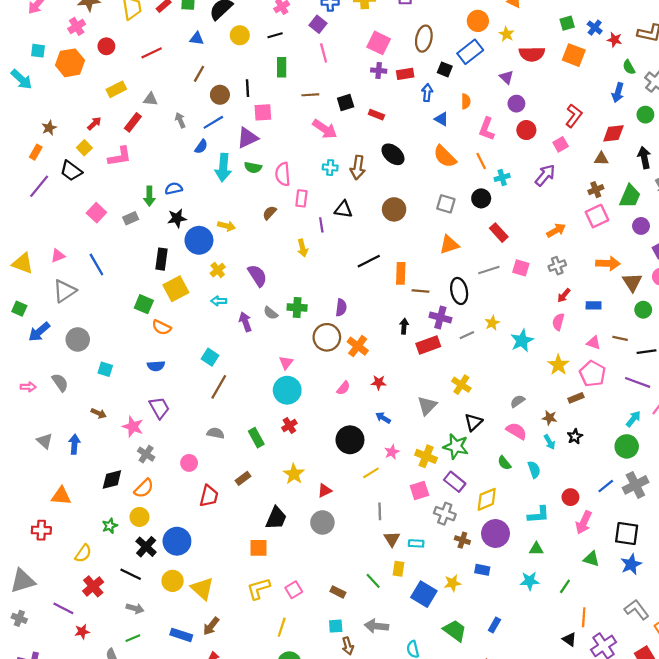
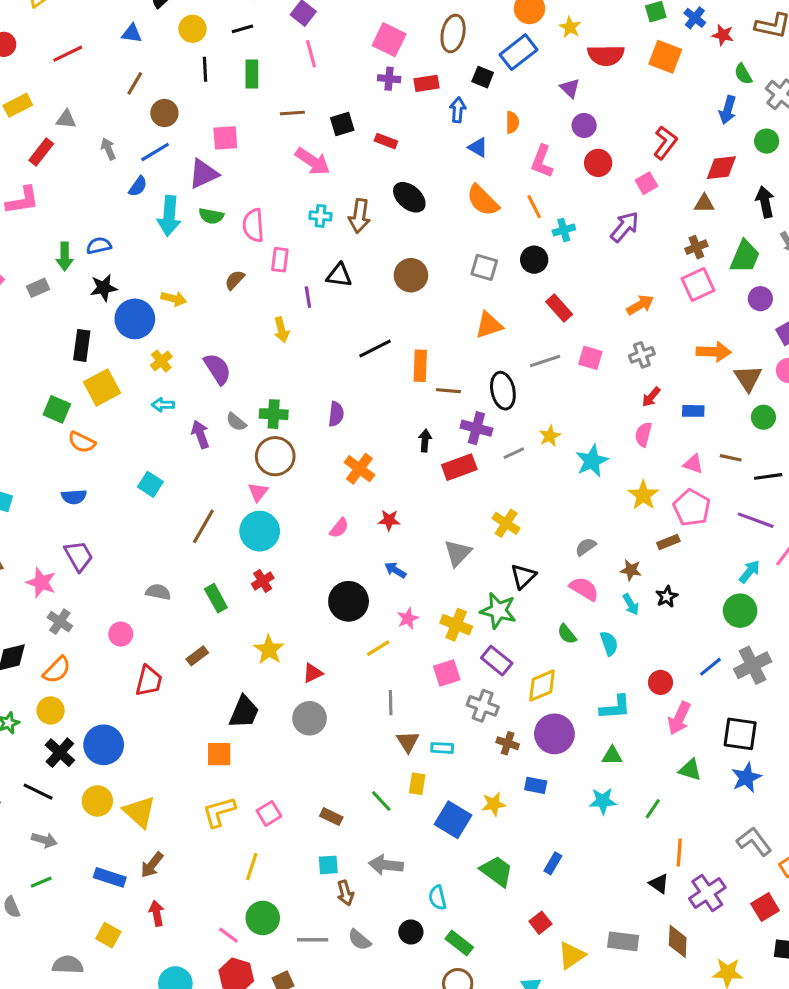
black line: (247, 88) -> (205, 69), moved
brown circle: (327, 337) -> (275, 456), moved
brown line: (219, 387) -> (203, 526), moved

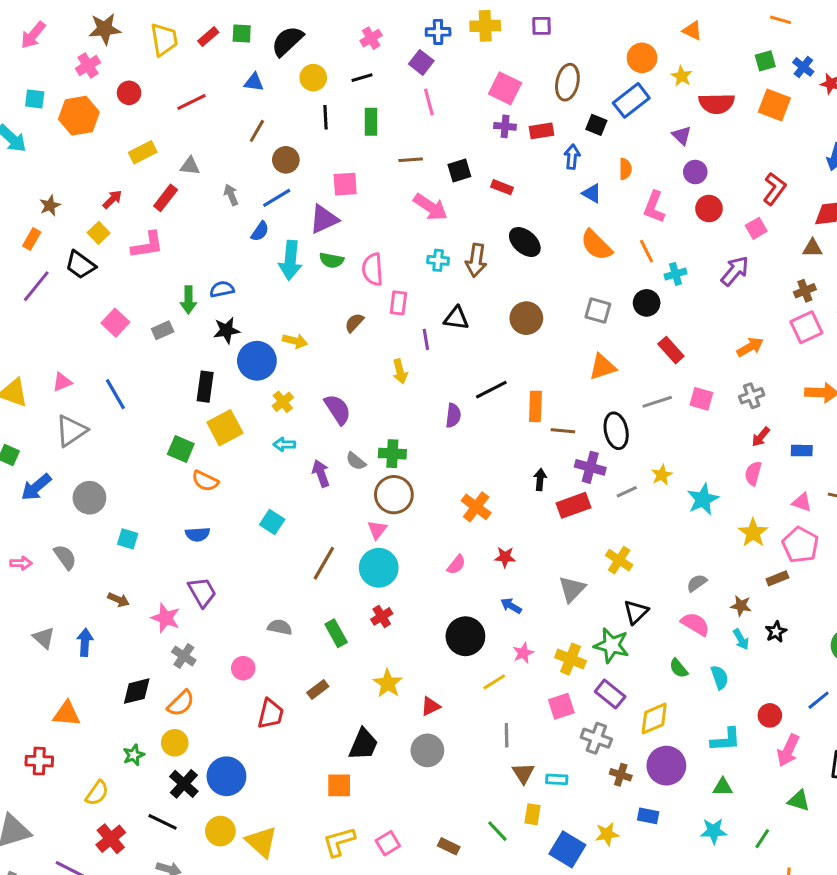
purple semicircle: (336, 414) -> (453, 416), moved

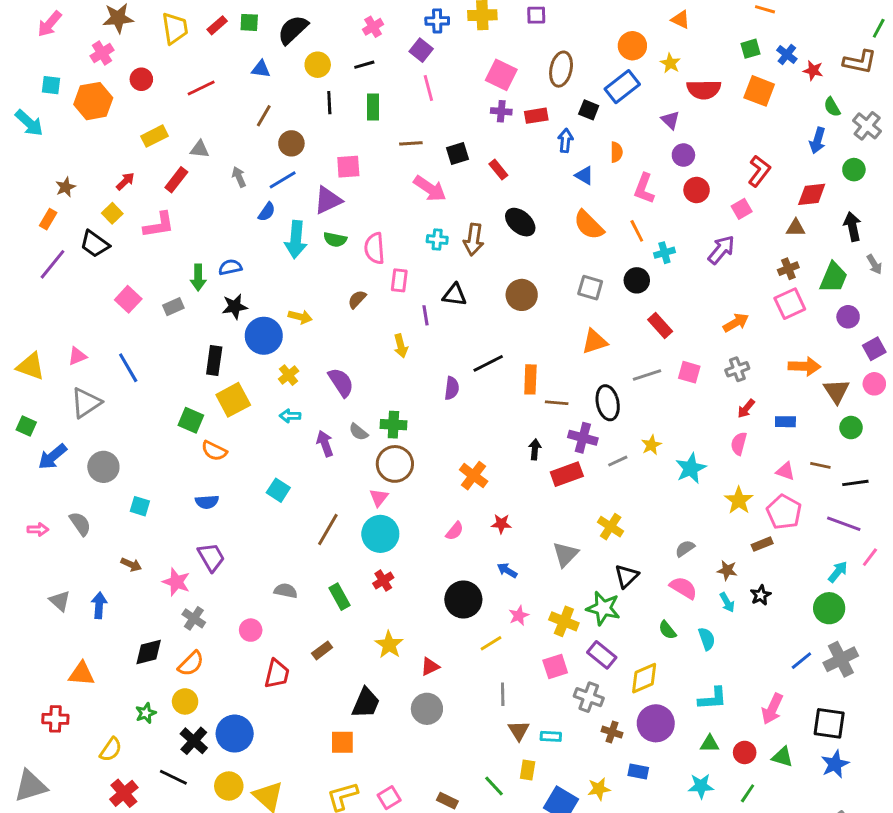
red rectangle: (502, 187) -> (498, 170), turned 30
red circle: (770, 715) -> (745, 752), moved

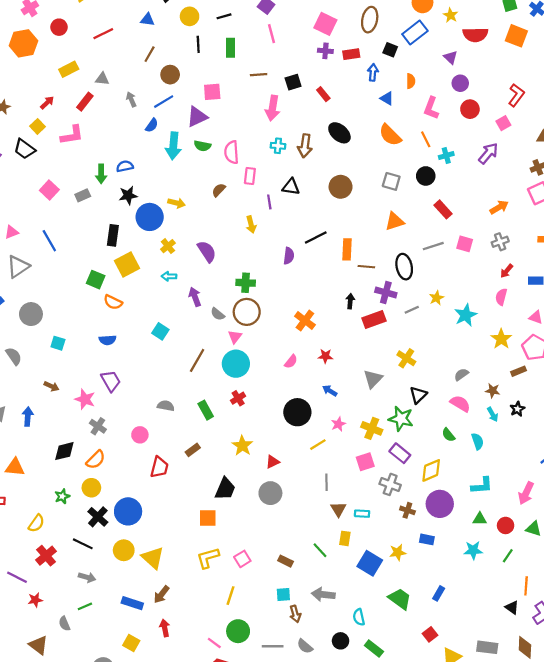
pink arrow: (430, 189) -> (273, 108), turned 65
gray semicircle: (358, 432) -> (218, 314), moved

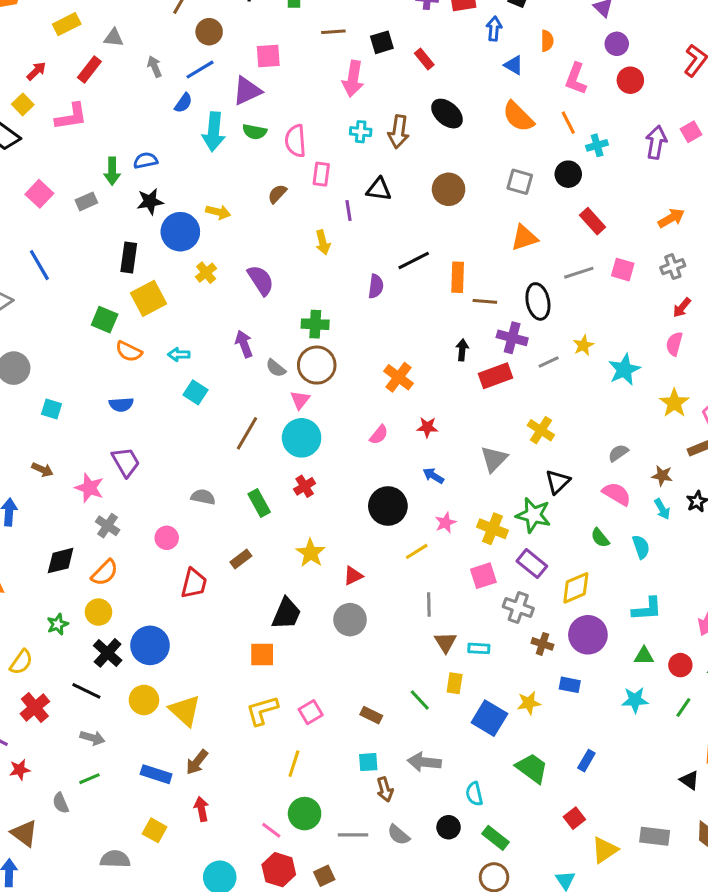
pink square: (503, 123) -> (691, 132), moved
purple arrow: (488, 153) -> (656, 142), turned -30
cyan arrow: (169, 276) -> (179, 354), moved

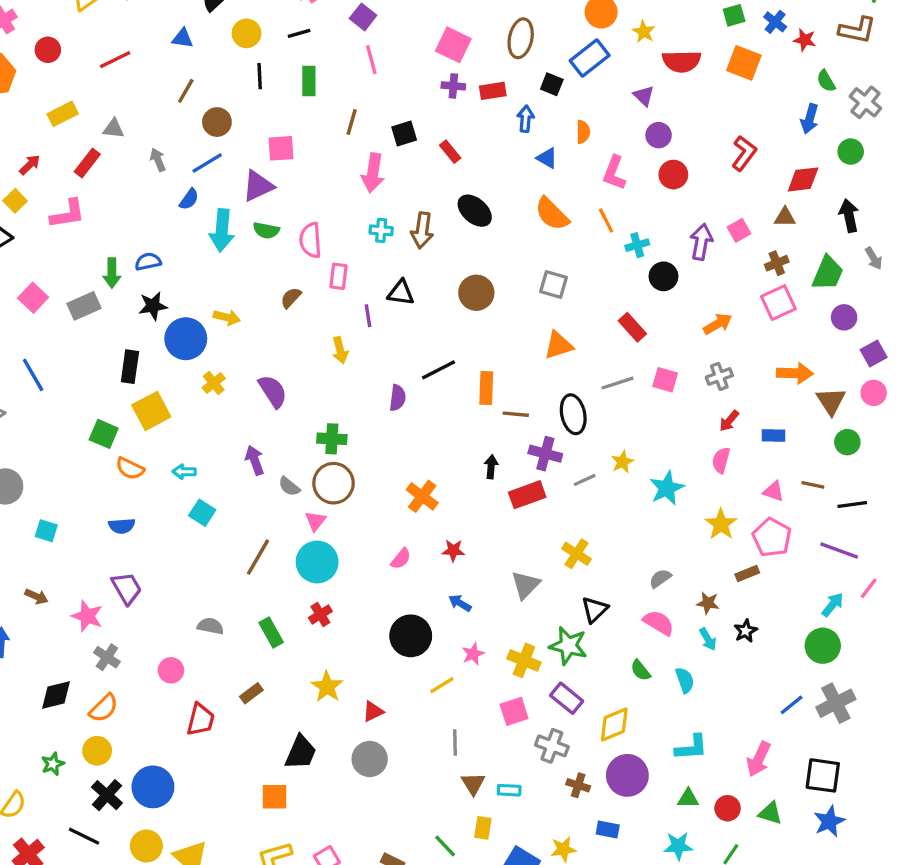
brown line: (333, 32) -> (352, 122), turned -70
black circle: (568, 174) -> (663, 276), moved
gray rectangle: (86, 201) -> (84, 306), size x1.4

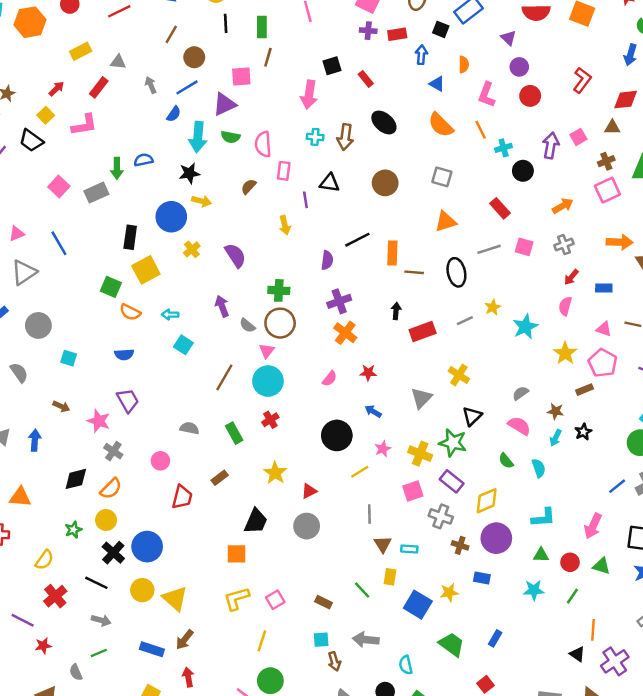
brown line: (352, 122) -> (268, 57), moved
black star: (153, 306) -> (189, 173), moved
purple cross: (545, 454) -> (339, 301), moved, turned -35
cyan arrow: (708, 639) -> (556, 438), turned 56

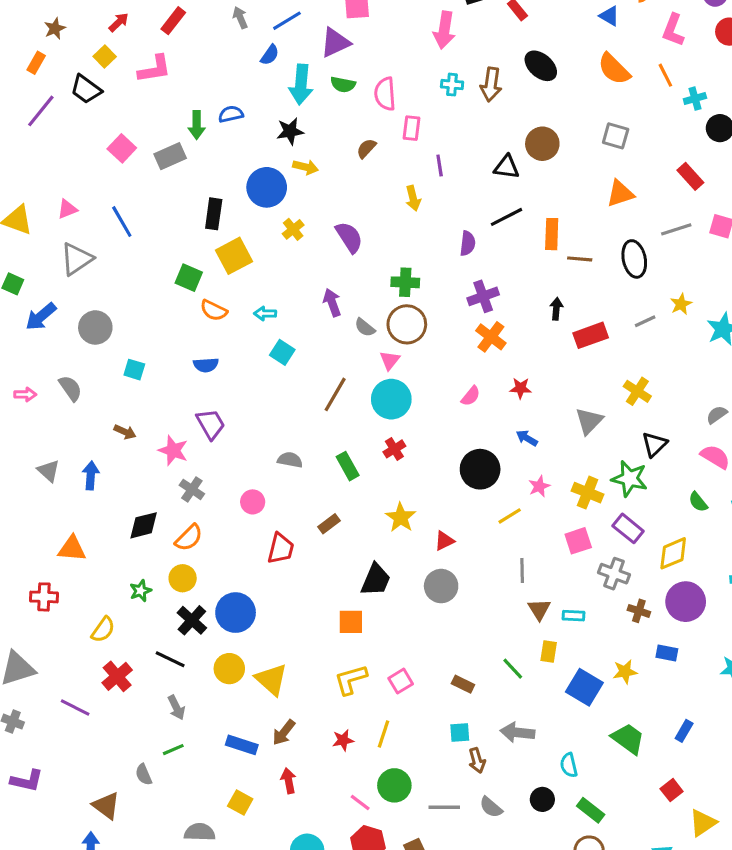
black triangle: (330, 183) -> (507, 167), moved
gray arrow: (101, 620) -> (176, 708), turned 48
red star: (43, 646) -> (343, 740), moved

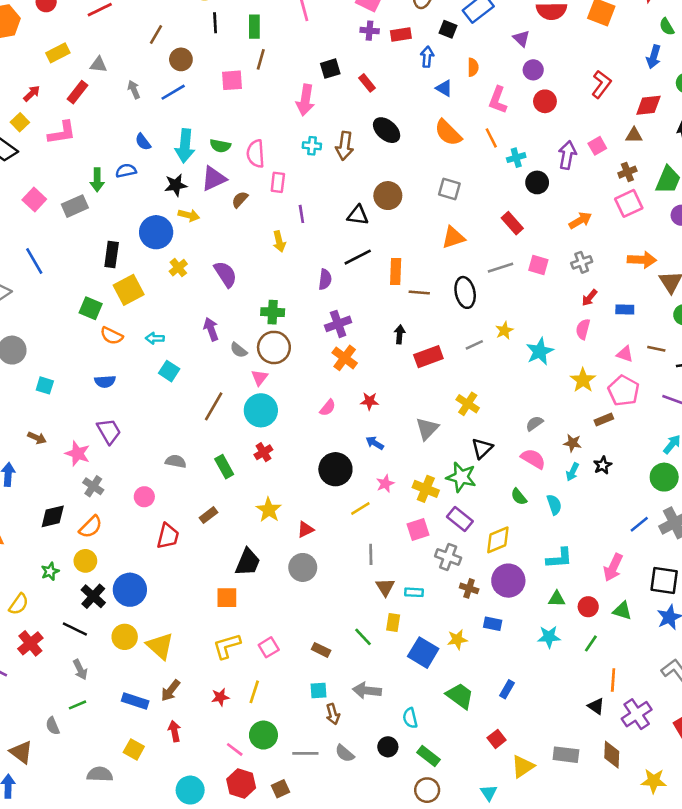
purple triangle: (335, 42) -> (214, 179), moved
blue semicircle: (270, 55) -> (143, 142), moved, turned 108

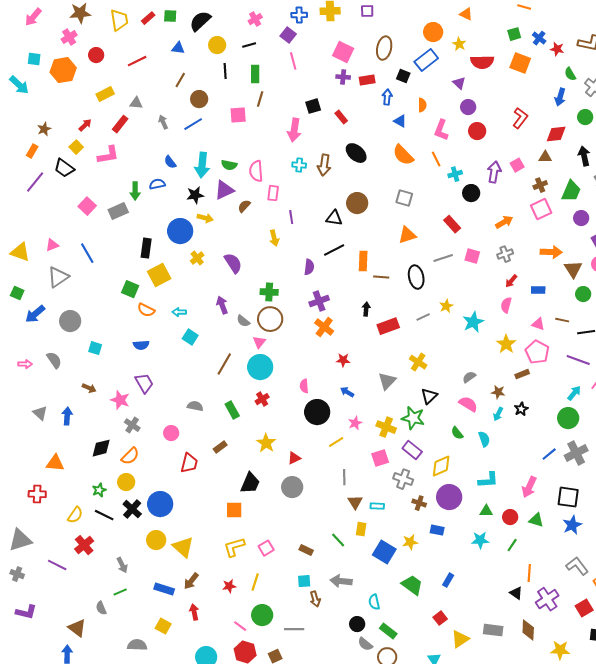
pink semicircle: (328, 408) -> (304, 386), moved, turned 136
black line: (75, 629) -> (104, 515), moved
gray semicircle: (345, 753) -> (365, 644), moved

